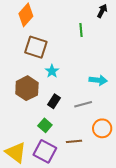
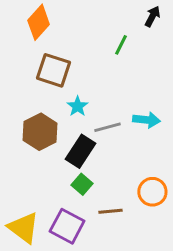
green line: (81, 30) -> (121, 45), turned 32
black rectangle: (54, 101) -> (81, 151), size x1.5
gray line: (83, 104) -> (107, 127), moved
green square: (45, 125) -> (82, 184), moved

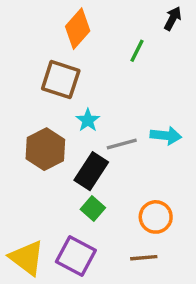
orange diamond: (39, 22) -> (78, 29), moved
orange circle: (152, 192) -> (156, 217), moved
brown line: (110, 211) -> (144, 258), moved

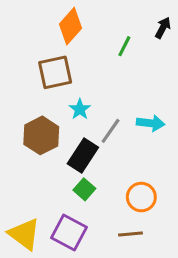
black arrow: (173, 18) -> (163, 28), moved
brown square: (61, 80) -> (55, 72), turned -30
gray line: (122, 144) -> (111, 131), turned -40

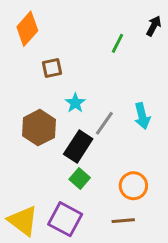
orange diamond: (71, 26) -> (27, 29), moved
brown square: (55, 72) -> (52, 68), size x0.6
cyan arrow: (151, 123) -> (142, 116), turned 70

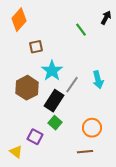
green line: (117, 43) -> (81, 30), turned -64
cyan star: (75, 103) -> (52, 71), size x1.5
purple square: (65, 219) -> (35, 137), moved, size x0.7
yellow triangle: (23, 221) -> (16, 152), size x0.6

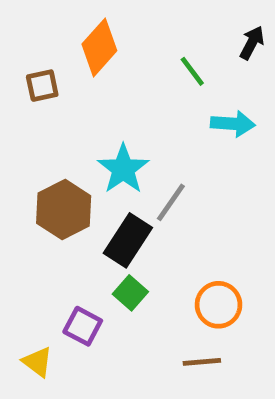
orange diamond: (19, 20) -> (99, 47), moved
brown square: (36, 47) -> (42, 86), moved
cyan arrow: (98, 80) -> (233, 124), moved, turned -72

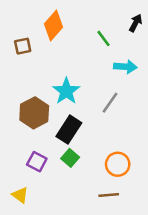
gray line: (171, 202) -> (110, 103), moved
purple square: (83, 326) -> (37, 162), moved

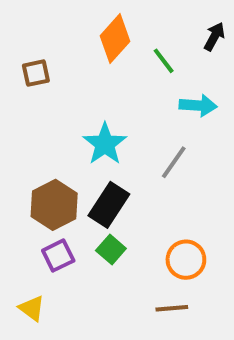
orange diamond: (53, 26) -> (115, 39), moved
brown hexagon: (34, 113) -> (54, 205), moved
purple square: (37, 162) -> (58, 256), turned 36

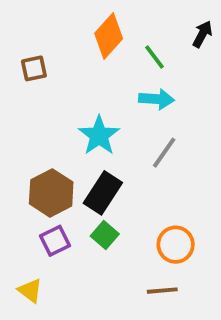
cyan arrow: (198, 105) -> (156, 99), moved

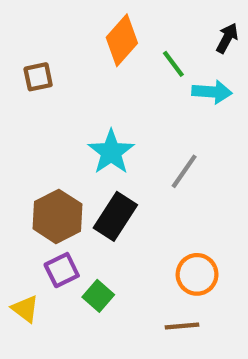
cyan arrow: (156, 99) -> (212, 92), moved
green square: (105, 235) -> (98, 296), moved
yellow triangle: (30, 291) -> (25, 309), moved

